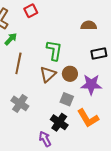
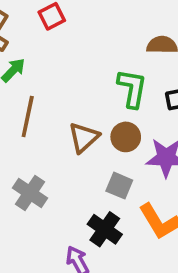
green L-shape: (54, 50) -> (132, 88), moved

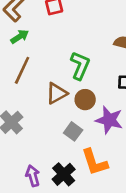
green L-shape: (132, 88) -> (80, 66), moved
black cross: (105, 229) -> (64, 174), moved

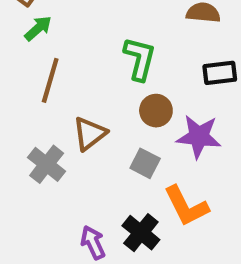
brown triangle: (57, 93) -> (90, 134), moved

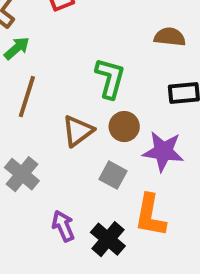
brown triangle: (90, 134) -> (78, 131), moved
orange L-shape: (186, 206) -> (150, 215), turned 36
purple arrow: (93, 243) -> (63, 226), moved

